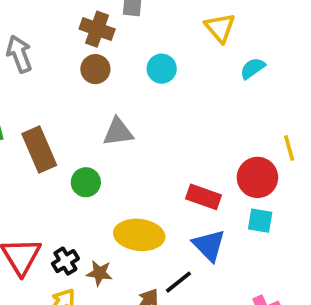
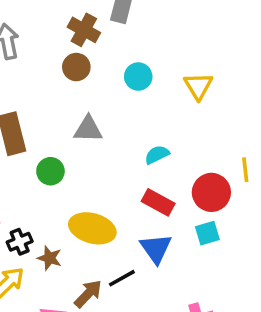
yellow triangle: (220, 28) -> (198, 86), moved
cyan semicircle: (253, 68) -> (157, 155), moved
cyan square: (260, 221) -> (207, 233), turned -35

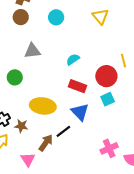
yellow triangle: (198, 86) -> (100, 16), moved

